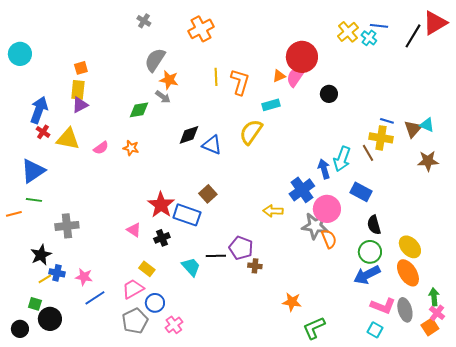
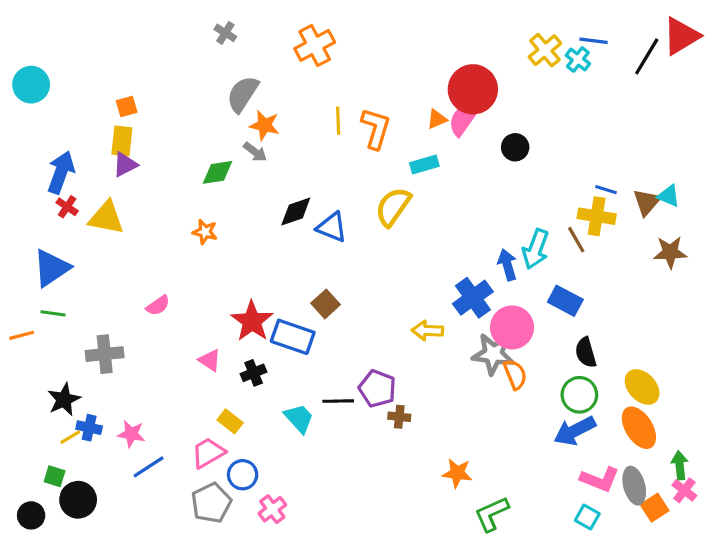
pink semicircle: (101, 148) -> (158, 305), moved
orange square: (430, 327) -> (655, 508), moved

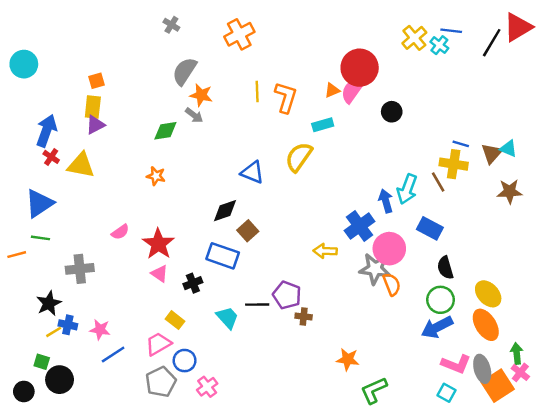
black diamond: (296, 211) -> (225, 211), moved
red star: (252, 321) -> (158, 244), moved
orange square: (655, 508) -> (498, 386), size x1.5

